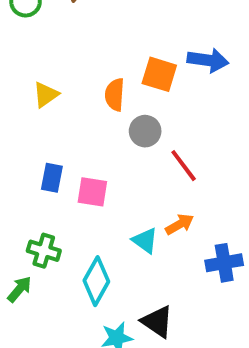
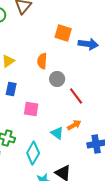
orange square: (159, 74) -> (63, 33), moved
blue rectangle: (52, 178) -> (11, 89), moved

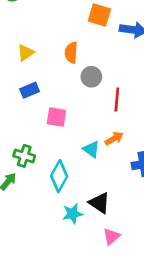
blue rectangle: (11, 89) -> (30, 90), turned 56
red line: (76, 96) -> (117, 100), turned 42

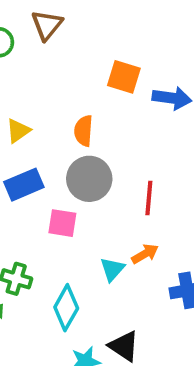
gray circle: (91, 77) -> (89, 179), moved, size x1.5
blue rectangle: (30, 90) -> (24, 185), size x1.4
cyan triangle: (91, 149) -> (112, 269), turned 36

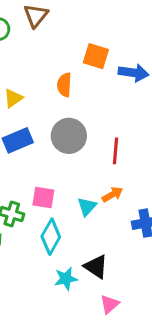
orange semicircle: (83, 131) -> (64, 85), moved
pink square: (62, 223) -> (43, 197), moved

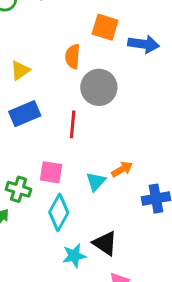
gray circle: (69, 136) -> (99, 87), moved
red line: (115, 151) -> (73, 124), moved

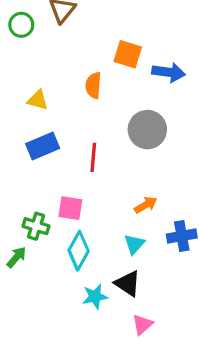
yellow triangle: (20, 70) -> (38, 100), turned 50
gray circle: (99, 87) -> (147, 130), moved
cyan triangle: (96, 182) -> (134, 244), moved

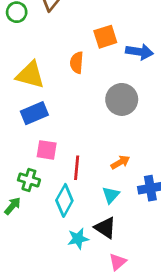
orange square: (128, 54) -> (105, 37), turned -35
yellow triangle: (38, 100) -> (30, 75), size x1.6
red line: (93, 157) -> (77, 168), moved
pink square: (70, 208) -> (47, 150), moved

